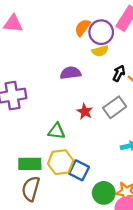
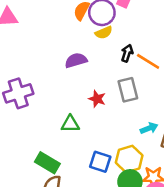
gray rectangle: (115, 107) -> (128, 90), turned -60
yellow hexagon: (61, 162) -> (129, 159), moved
green rectangle: (30, 164) -> (47, 163), turned 40

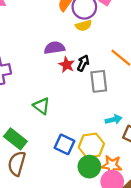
black arrow: (127, 53) -> (83, 63), moved
red star: (97, 99) -> (67, 65), moved
green triangle: (70, 124) -> (41, 106), turned 30

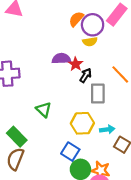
red star: (67, 65) -> (76, 64), moved
blue square: (64, 144) -> (70, 152), moved
yellow hexagon: (91, 146) -> (82, 123), moved

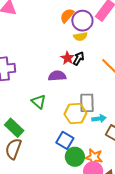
purple semicircle: (61, 59) -> (57, 76), moved
black arrow: (86, 75) -> (79, 58), moved
gray rectangle: (98, 93) -> (87, 103), moved

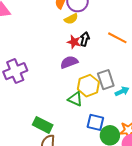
yellow semicircle: (80, 36) -> (71, 19), moved
green triangle: (39, 102) -> (75, 99), moved
yellow hexagon: (75, 113) -> (88, 86), moved

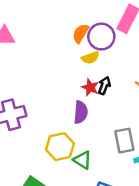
purple semicircle: (69, 62) -> (81, 112), turned 108
yellow hexagon: (88, 86) -> (60, 147), moved

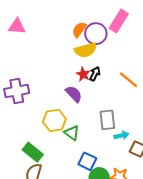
yellow semicircle: (90, 58) -> (86, 50), size x1.5
purple semicircle: (81, 112) -> (74, 94), turned -54

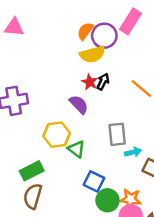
green rectangle: (33, 152) -> (32, 171), turned -66

